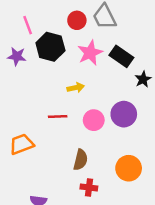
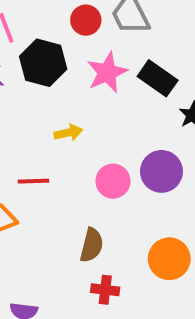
yellow arrow: (76, 88) -> (68, 133), moved
red line: (58, 117) -> (33, 181), moved

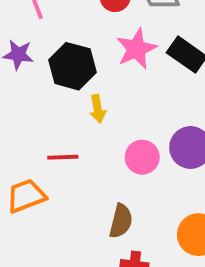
black hexagon: (43, 63) -> (72, 66), moved
yellow arrow: (68, 133) -> (98, 109), turned 92

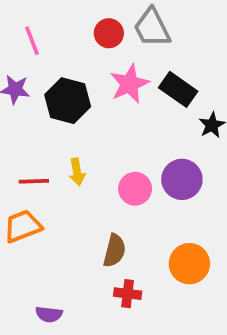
yellow arrow: (98, 109) -> (77, 172), moved
red line: (63, 157) -> (34, 181), moved

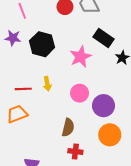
pink star: (129, 84) -> (81, 57), moved
purple circle: (182, 179) -> (104, 106), moved

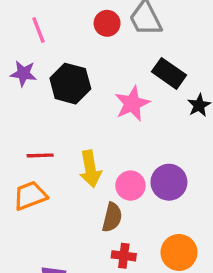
yellow arrow: (47, 84) -> (90, 169), moved, size x1.5
pink circle: (80, 93) -> (130, 186), moved
orange circle: (110, 135) -> (179, 252), moved

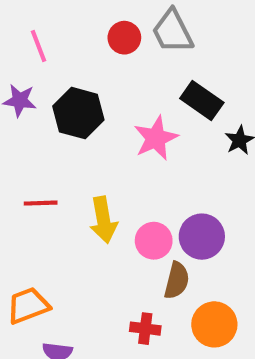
orange trapezoid: (30, 196) -> (28, 306), moved
brown semicircle: (112, 217) -> (177, 280), moved

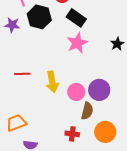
black rectangle: (202, 100) -> (76, 18), moved
black hexagon: (78, 113) -> (39, 17), moved

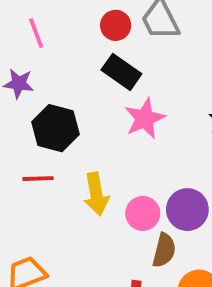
black hexagon: (39, 17) -> (56, 128), moved
black rectangle: (76, 18) -> (121, 72), moved

